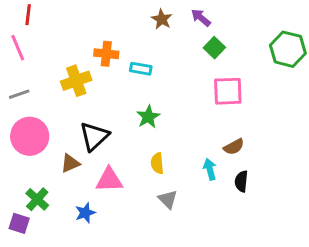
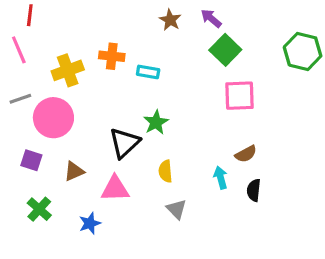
green square: (214, 48) -> (225, 50), size x1.4
yellow cross: (76, 81) -> (68, 70), moved
pink circle: (30, 136) -> (53, 118), moved
black triangle: (94, 136) -> (124, 143), moved
purple square: (19, 223) -> (31, 160), moved

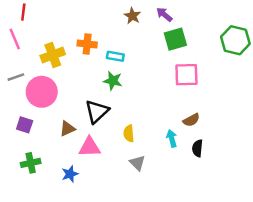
green square: (225, 50) -> (175, 39), turned 30
green star: (156, 122) -> (113, 81), moved, turned -30
brown triangle: (74, 171) -> (67, 129), moved
green cross: (39, 209) -> (31, 163), turned 36

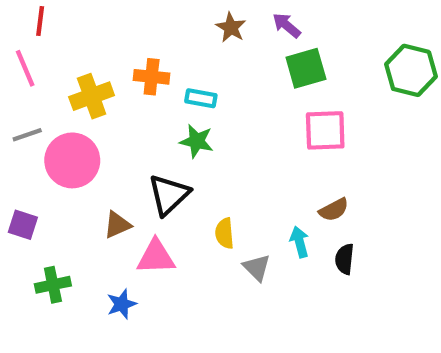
purple square: (25, 125) -> (23, 225), moved
gray triangle: (137, 163) -> (257, 268), moved

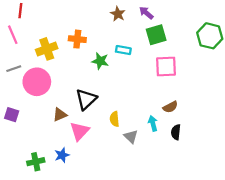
cyan rectangle: (201, 98) -> (123, 50), moved
green star: (197, 141) -> (100, 61), moved
pink triangle: (156, 257) -> (80, 131), turned -45
green cross: (53, 285) -> (36, 162), moved

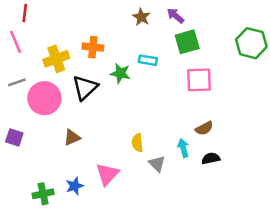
black triangle: (86, 99) -> (85, 88), moved
pink triangle: (80, 131) -> (107, 174), moved
black semicircle: (176, 132) -> (211, 158), turned 72

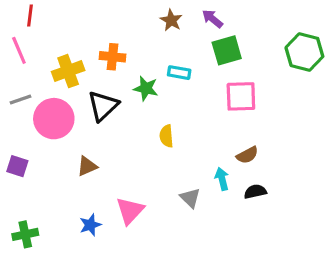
yellow semicircle: (137, 143) -> (166, 136), moved
green cross: (43, 194) -> (25, 234), moved

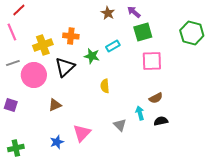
red line: (30, 16) -> (19, 10), turned 40
cyan rectangle: (179, 73) -> (113, 46), turned -40

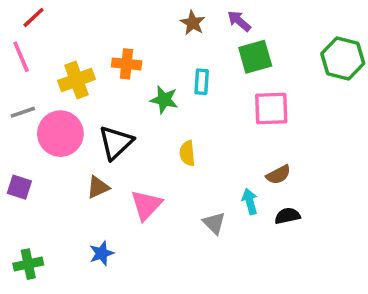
cyan rectangle: (113, 46) -> (202, 82), turned -56
black triangle: (65, 67) -> (116, 143), moved
pink triangle: (82, 133) -> (146, 205), moved

